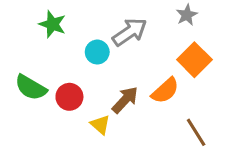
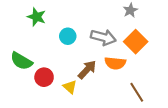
gray arrow: (130, 32) -> (103, 37), moved, turned 50
orange semicircle: (165, 91) -> (115, 63), turned 48
red circle: (69, 97) -> (44, 77), moved

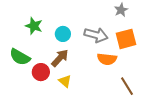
green star: (36, 17) -> (34, 26), moved
orange square: (136, 42) -> (126, 39), turned 30
brown arrow: (87, 70) -> (60, 58), moved

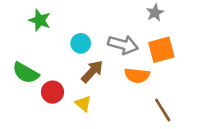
green star: (34, 26) -> (40, 20), moved
brown arrow: (60, 58) -> (92, 72), moved

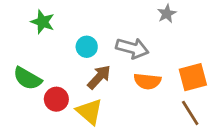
orange square: (161, 50) -> (193, 77), moved
yellow triangle: (83, 104) -> (89, 112), size x1.5
brown line: (163, 110) -> (190, 113), moved

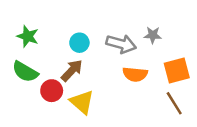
gray star: (167, 14) -> (153, 35), moved, turned 30
green star: (43, 22) -> (28, 36), moved
brown arrow: (99, 77) -> (72, 70), moved

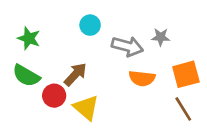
cyan circle: (79, 43) -> (90, 25), moved

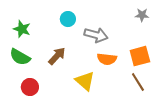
gray star: (161, 37) -> (142, 15), moved
red circle: (54, 96) -> (30, 87), moved
yellow triangle: (86, 108) -> (85, 81), moved

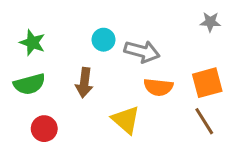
cyan circle: (68, 19) -> (104, 40), moved
brown arrow: (57, 56) -> (84, 83), turned 144
green semicircle: (20, 57) -> (29, 84), turned -45

